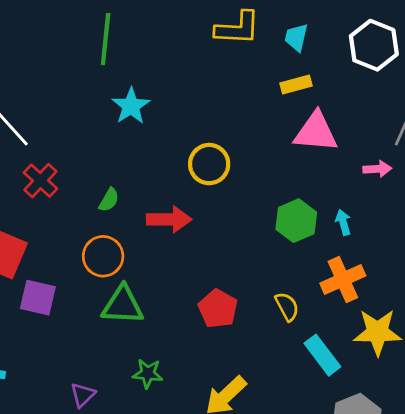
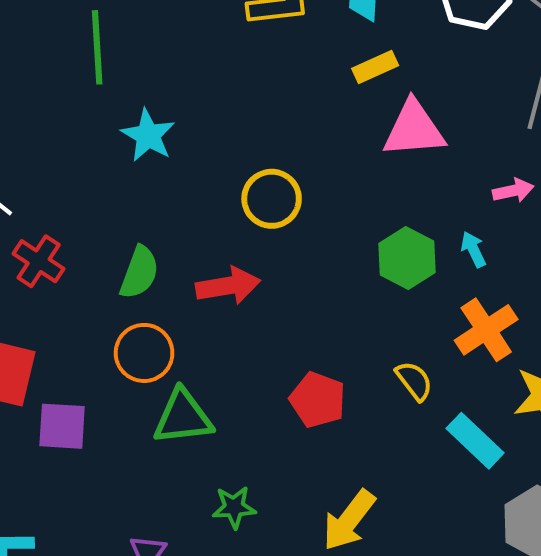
pink arrow: (377, 169) -> (513, 191), moved
green semicircle: (109, 200) -> (139, 272), size x1.5

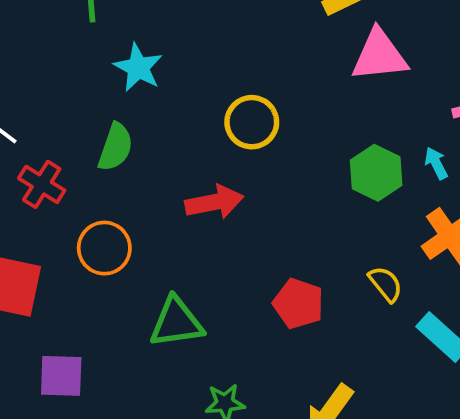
green semicircle: (139, 272) -> (115, 147), moved
orange circle: (144, 353) -> (104, 248), moved
purple square: (62, 426) -> (61, 376), moved

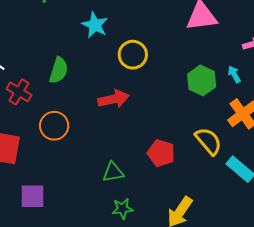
cyan star: (138, 68) -> (95, 25), moved
yellow semicircle: (386, 284) -> (208, 141), size x1.4
green triangle: (176, 322) -> (113, 172), moved, size x0.7

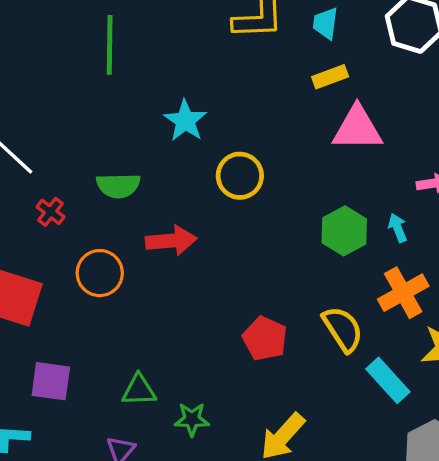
green semicircle: (59, 70) -> (118, 186), turned 64
red cross: (19, 92) -> (51, 212), size x0.7
red arrow: (114, 99) -> (171, 241), moved
green triangle: (113, 172) -> (139, 390), moved

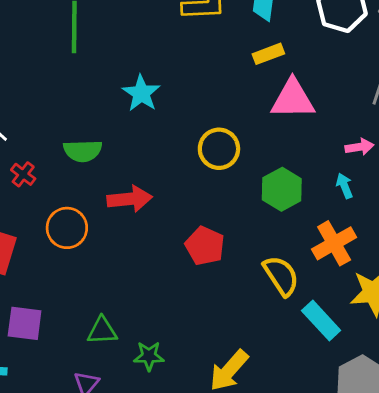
yellow circle: (240, 176) -> (219, 149), moved
cyan arrow: (398, 228) -> (344, 186), moved
red pentagon: (265, 339) -> (205, 246), moved

